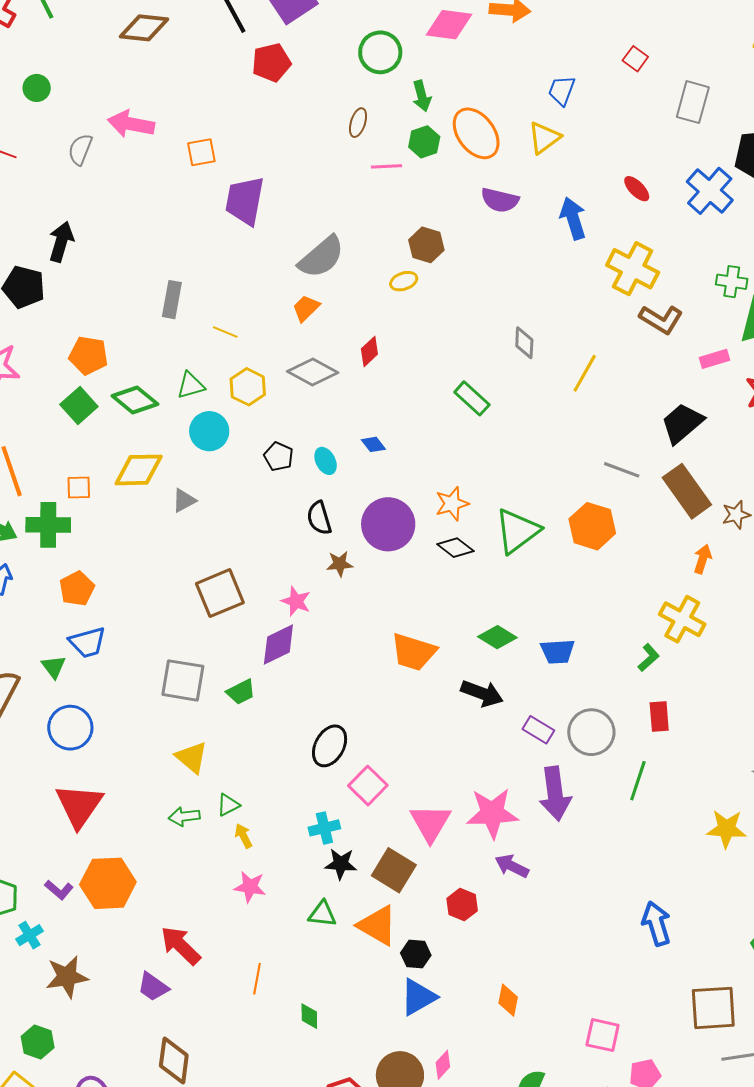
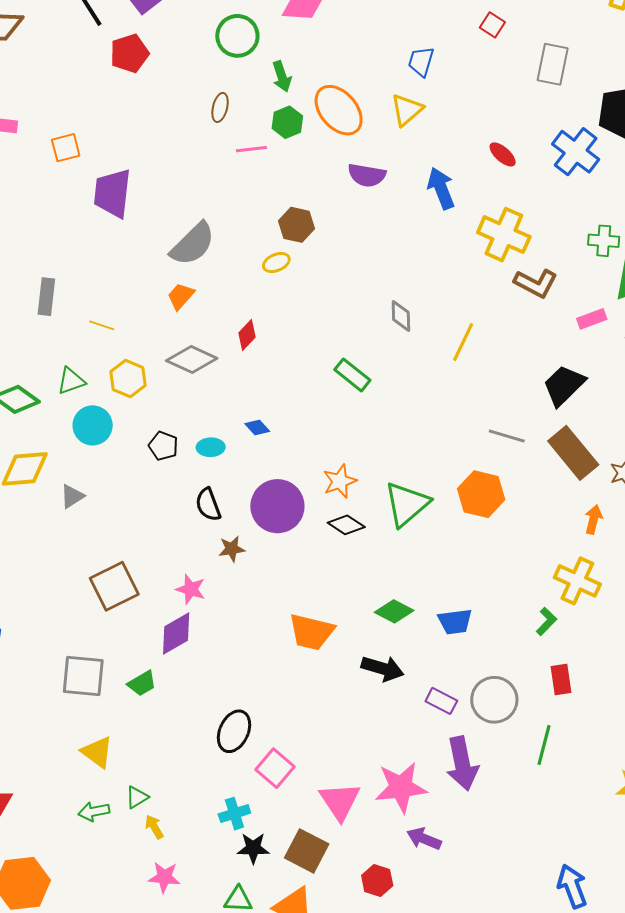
cyan ellipse: (326, 461) -> (211, 447), turned -60

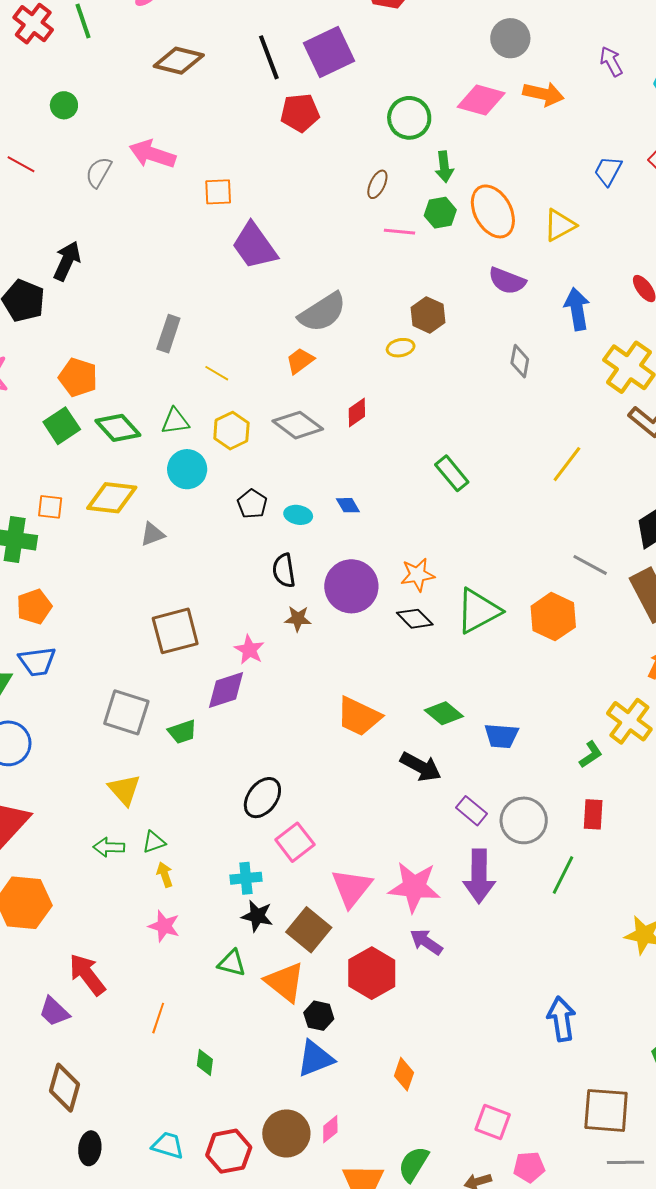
blue trapezoid: (421, 62) -> (608, 171), moved
purple trapezoid: (112, 193) -> (254, 246), turned -54
gray diamond: (401, 316) -> (520, 361), moved
red hexagon: (377, 881) -> (372, 973), size x1.6

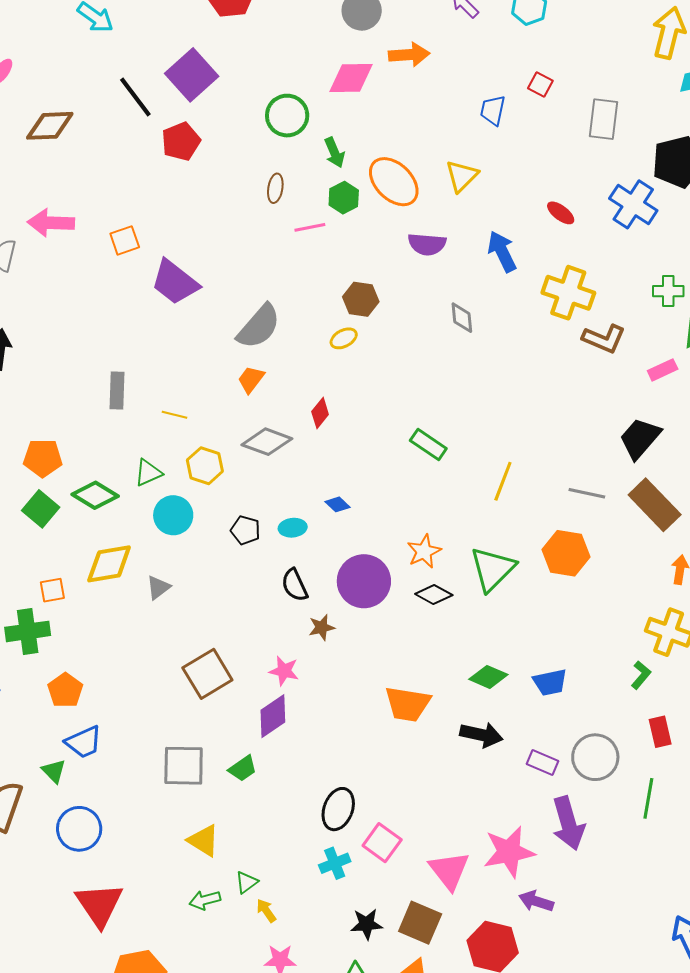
yellow line: (567, 464) -> (503, 481), moved
cyan cross: (246, 878) -> (335, 863), moved

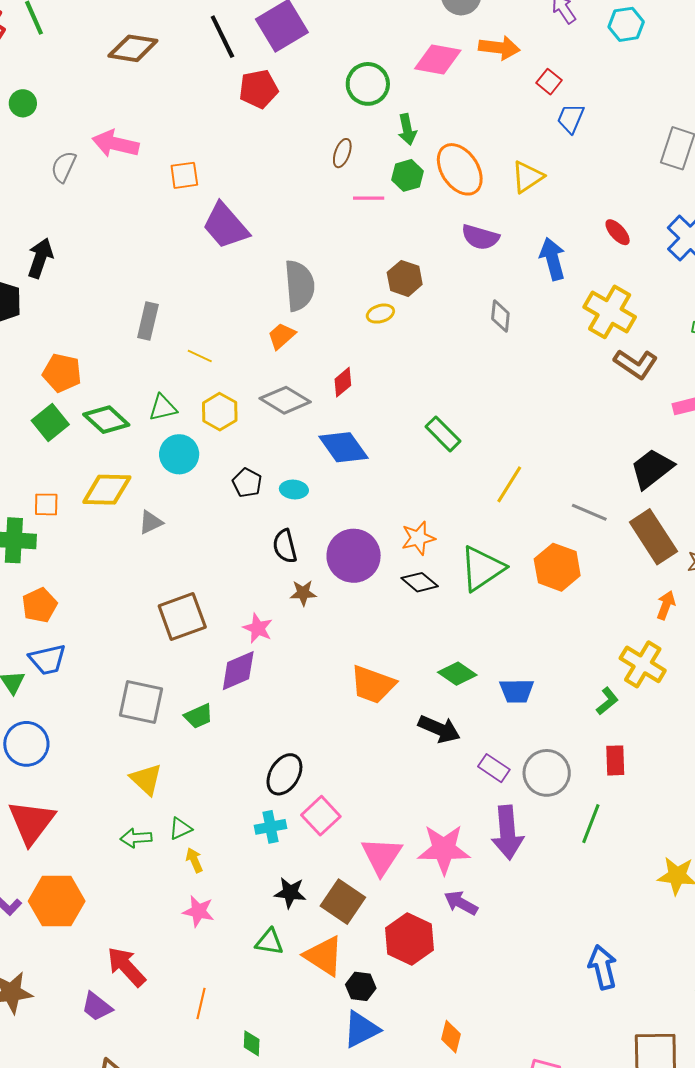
red square: (540, 85) -> (549, 82), moved
gray semicircle: (259, 327) -> (299, 286), turned -57
blue diamond: (338, 504) -> (343, 447), moved, size x2.0

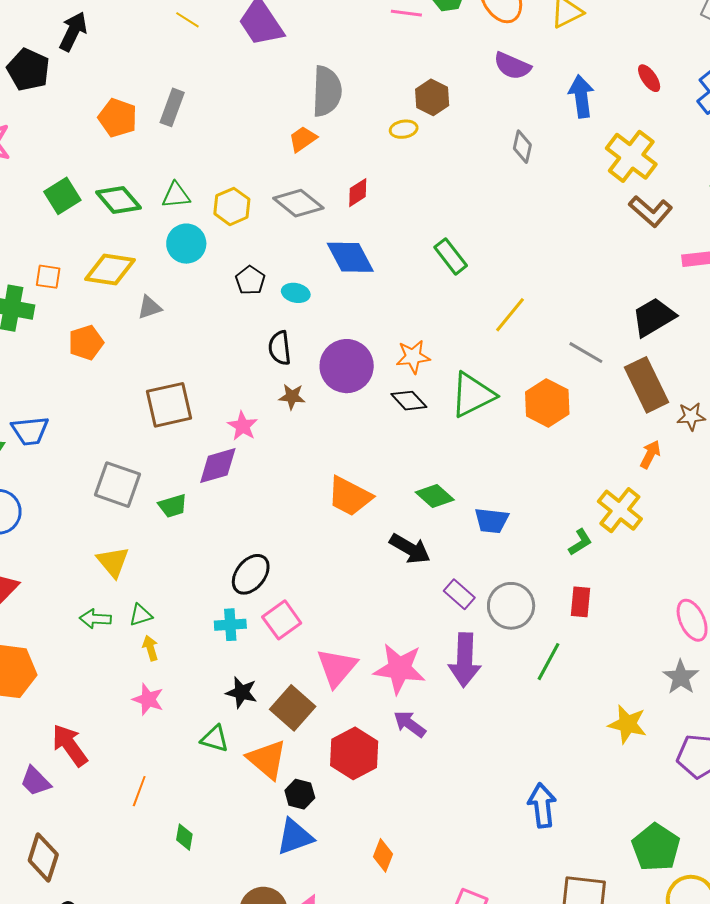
yellow line: (200, 356) -> (187, 20), moved
orange pentagon: (62, 373) -> (118, 118), moved
orange pentagon: (39, 605) -> (86, 343), moved

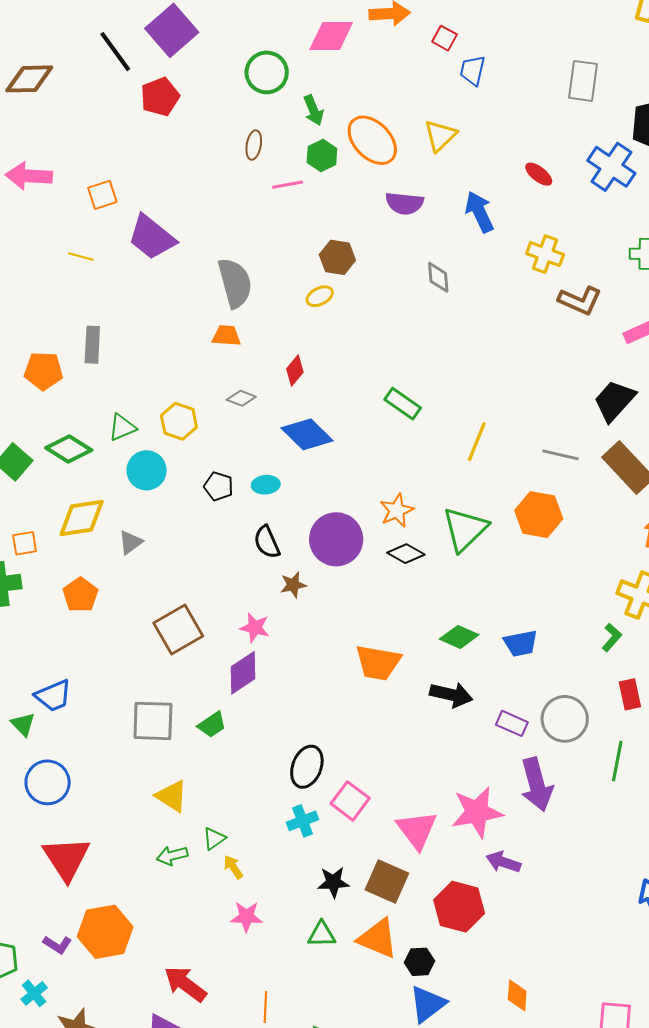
orange trapezoid: (303, 139) -> (226, 336), turned 56
yellow cross: (631, 156) -> (545, 254), size x0.7
gray diamond: (298, 203) -> (241, 398), size x0.6

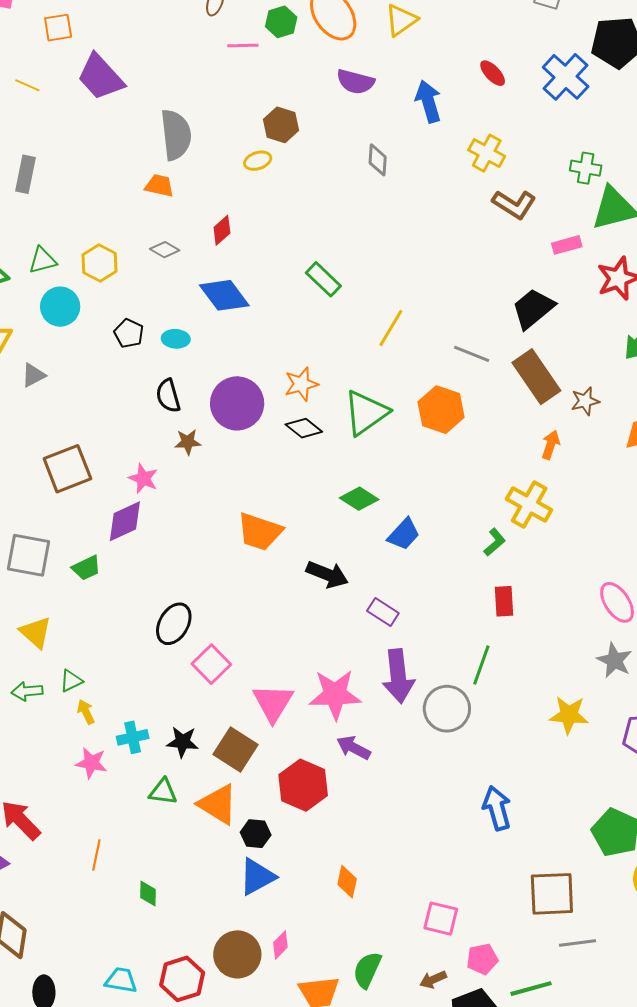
green diamond: (459, 637) -> (359, 499), moved
blue trapezoid: (521, 643) -> (404, 534), turned -45
gray circle: (565, 719) -> (447, 709), moved
cyan cross: (302, 821) -> (133, 737), moved

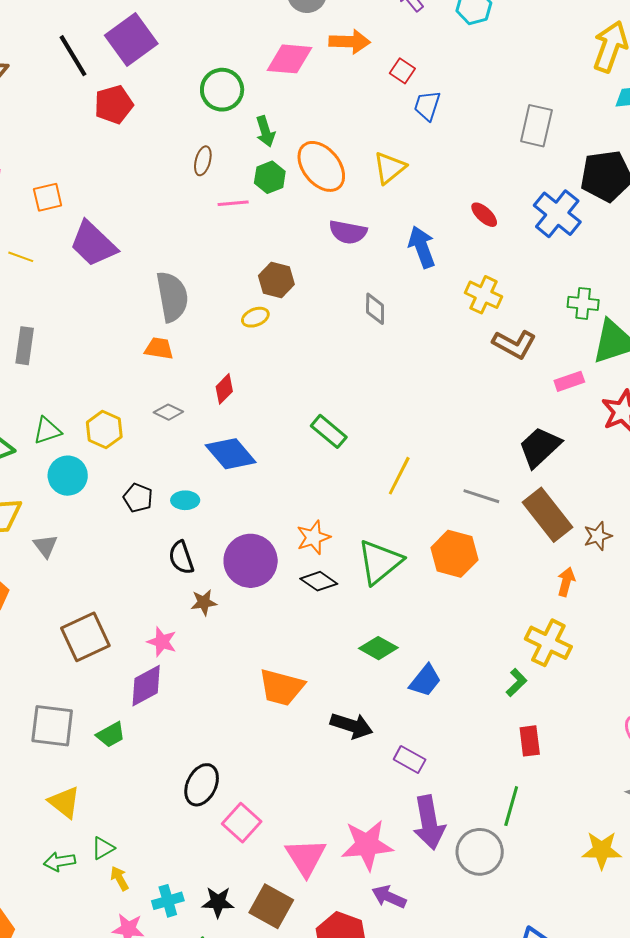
gray triangle: (33, 375) -> (45, 546), turned -36

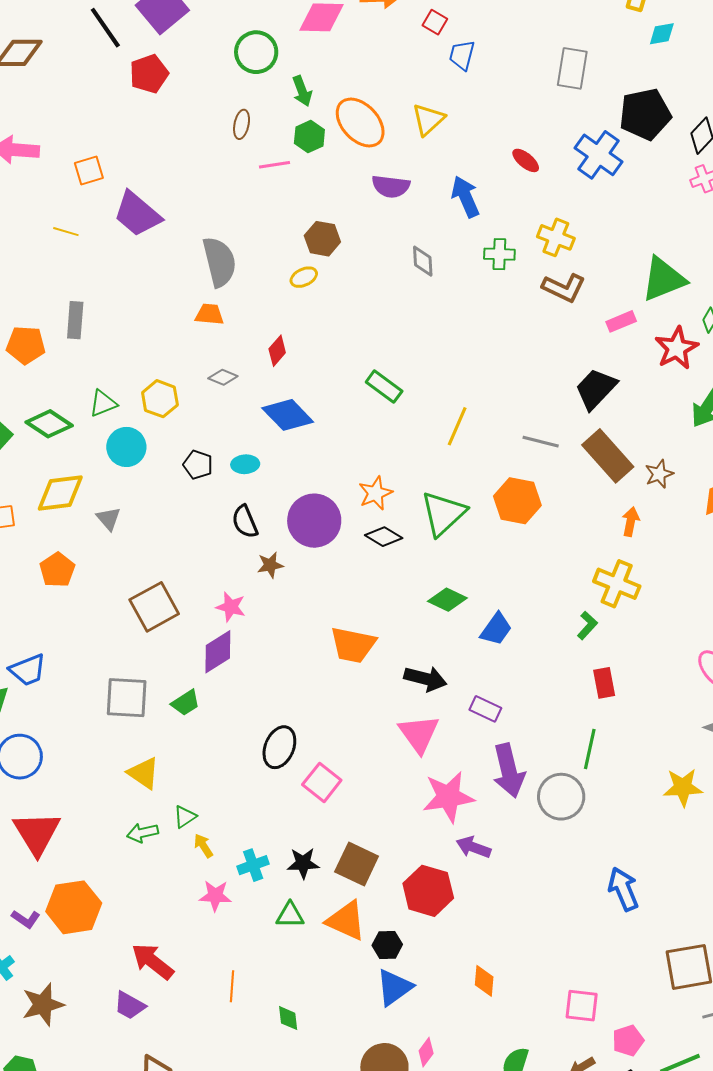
yellow cross: (483, 295) -> (556, 237), moved
green cross: (583, 303) -> (499, 254), moved
pink triangle: (306, 857) -> (419, 734), moved

